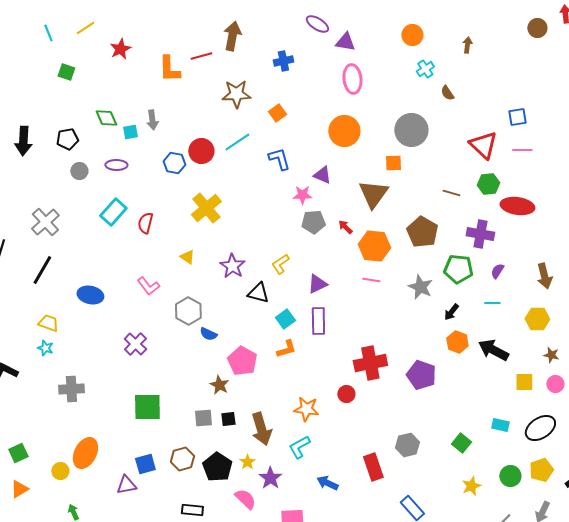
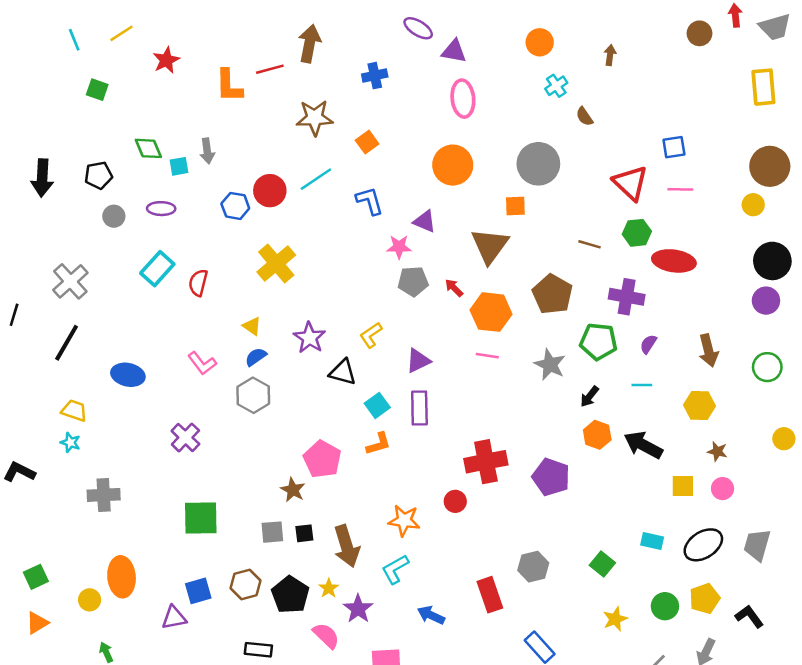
blue semicircle: (208, 334) -> (256, 357), moved, turned 120
orange ellipse: (85, 453) -> (122, 577), turned -32

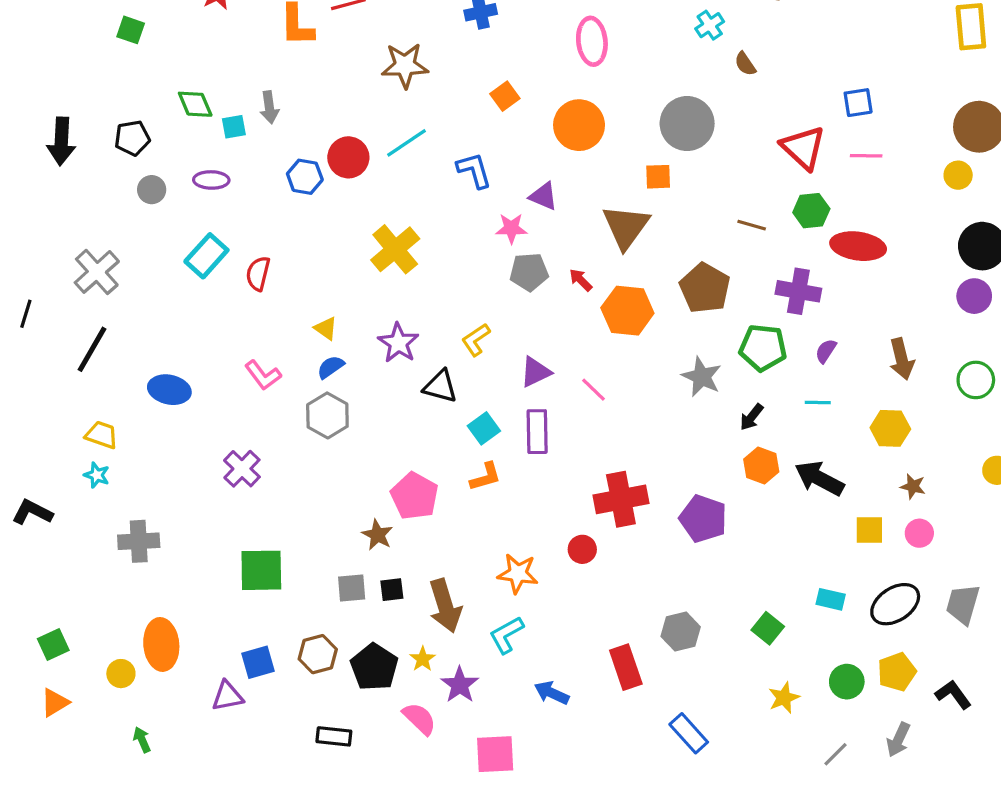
orange square: (367, 142) -> (505, 96), moved
yellow cross: (276, 264) -> (395, 249), moved
pink line: (487, 356) -> (594, 390), moved, turned 35

